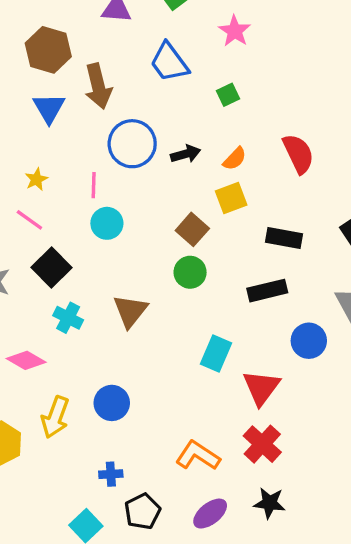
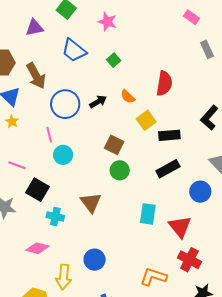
red semicircle: (298, 154) -> (164, 83), turned 50
orange semicircle: (235, 159) -> (128, 97), turned 105
yellow star: (36, 179) -> (12, 121), moved
yellow square: (231, 198) -> (146, 120), moved

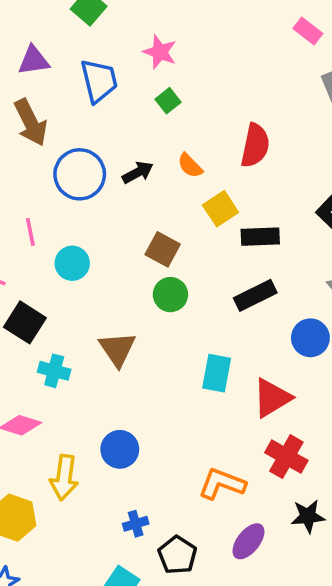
pink star: (107, 22) -> (160, 52), moved
purple triangle: (35, 28) -> (34, 60), moved
blue trapezoid: (74, 50) -> (99, 81), turned -144
pink line: (49, 135) -> (30, 232), moved
red triangle: (180, 227) -> (272, 398), turned 35

